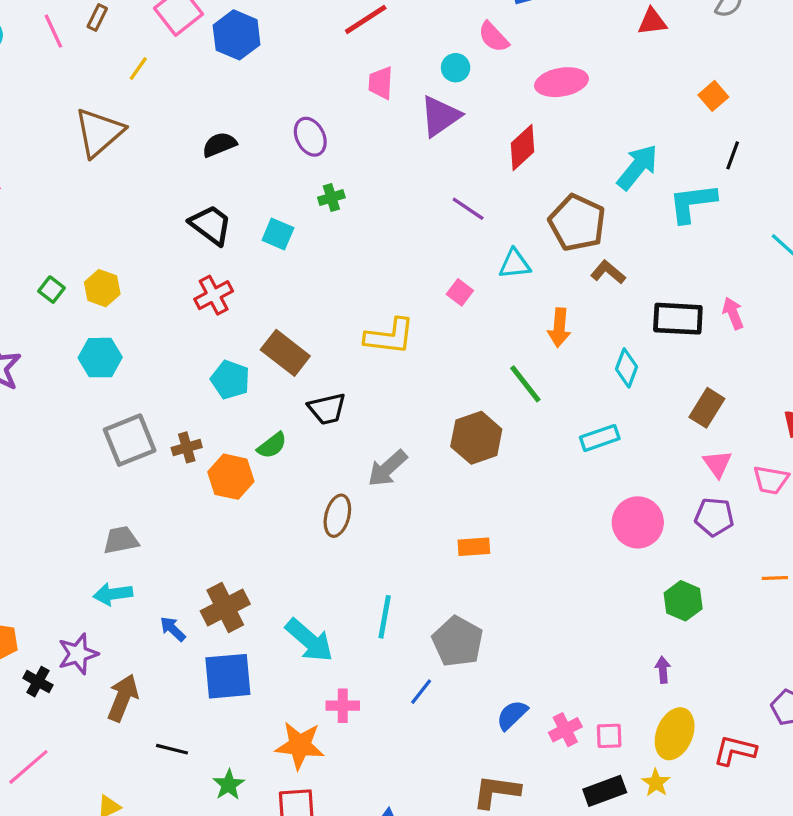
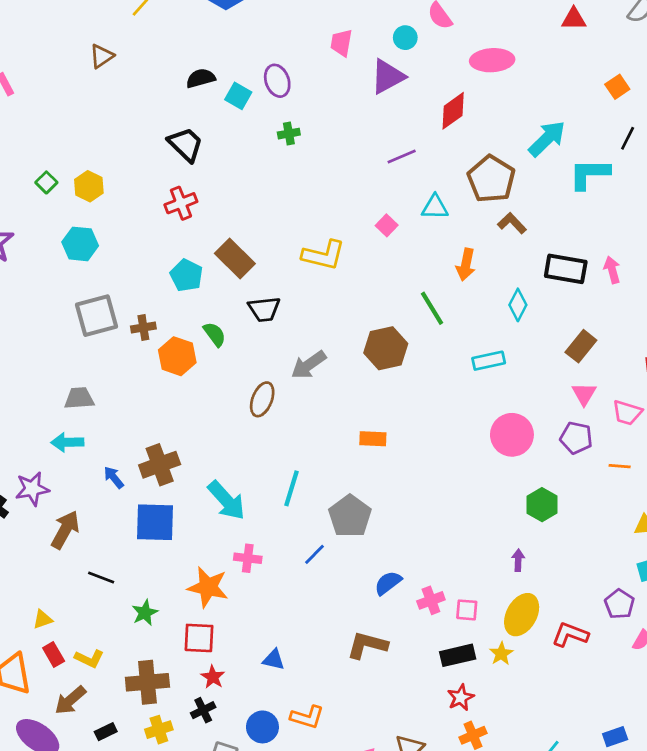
brown triangle: (99, 132) -> (102, 56), size x0.6
purple line: (468, 209) -> (402, 157), turned -64
cyan square: (278, 234) -> (238, 96), moved
green semicircle: (272, 445) -> (215, 334), turned -96
orange line: (775, 578) -> (620, 466), moved

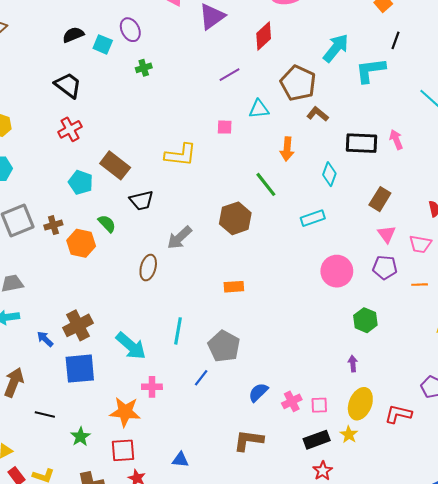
pink square: (387, 225) -> (225, 127), turned -35

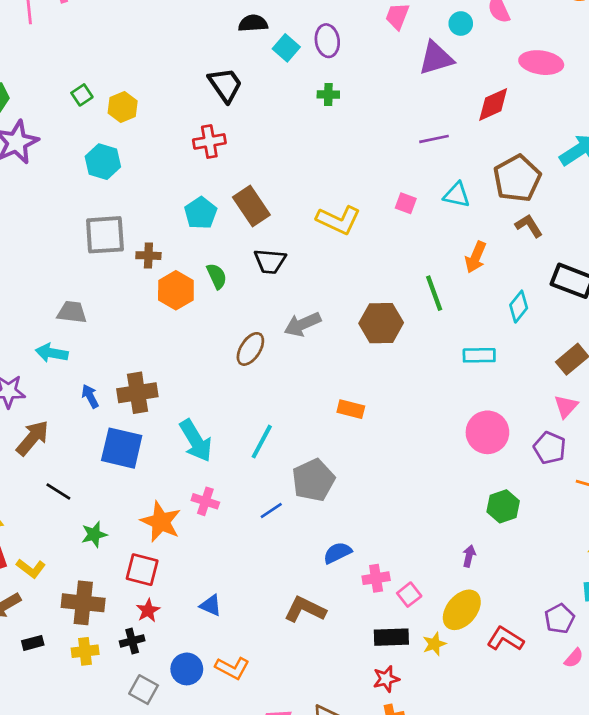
pink square: (319, 405) -> (409, 595), turned 36

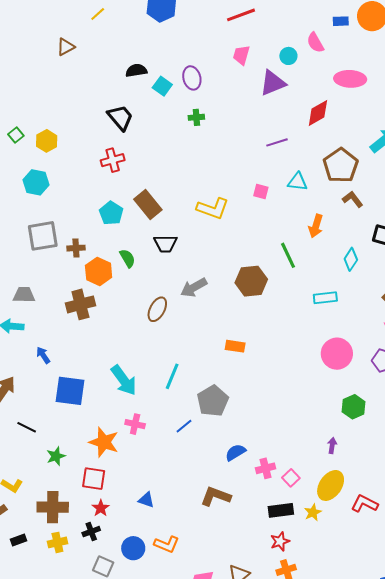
brown cross: (137, 393) -> (80, 304), moved

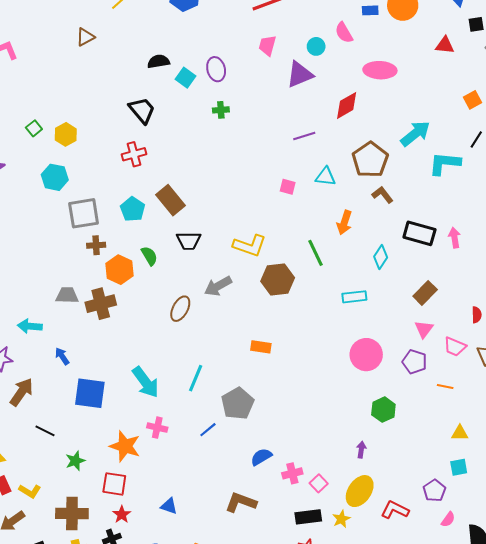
yellow L-shape: (213, 209) -> (250, 246), moved
gray square: (43, 236) -> (84, 213), moved
gray trapezoid: (24, 295) -> (67, 295), moved

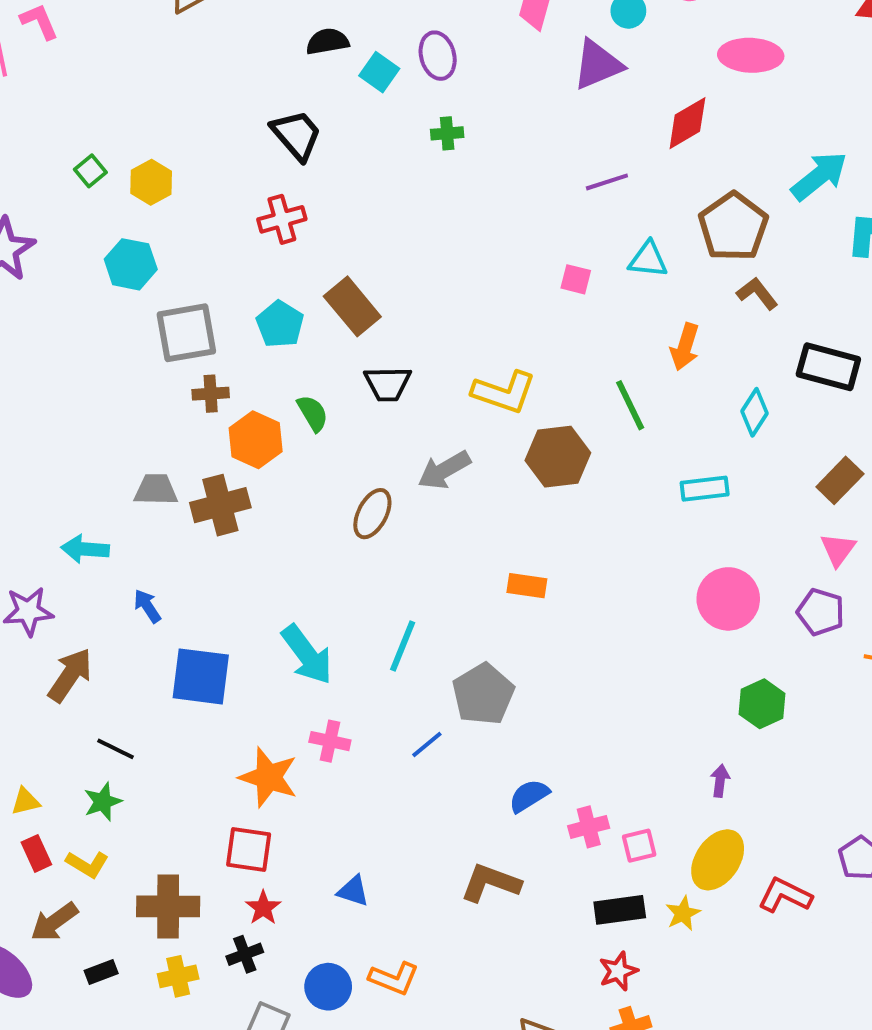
green star: (75, 461) -> (103, 802), moved
pink square: (319, 483) -> (639, 846), turned 30

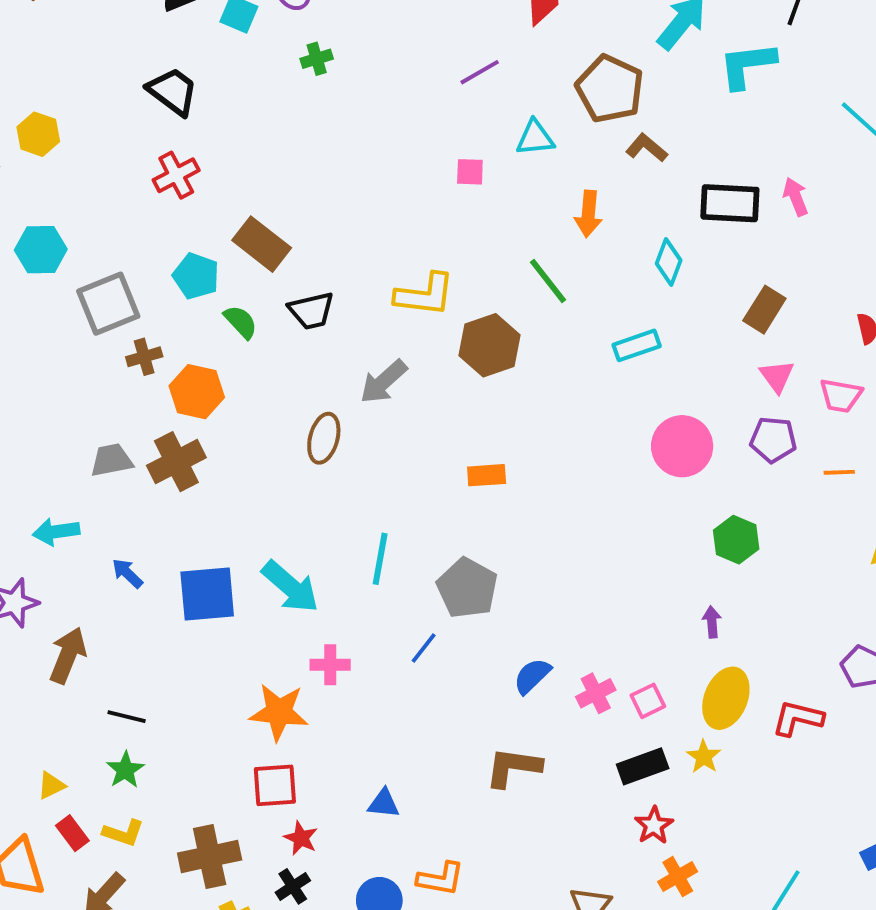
yellow hexagon: (151, 182) -> (38, 134), moved
green semicircle: (313, 413) -> (241, 322), moved
blue square: (201, 676) -> (207, 594), moved

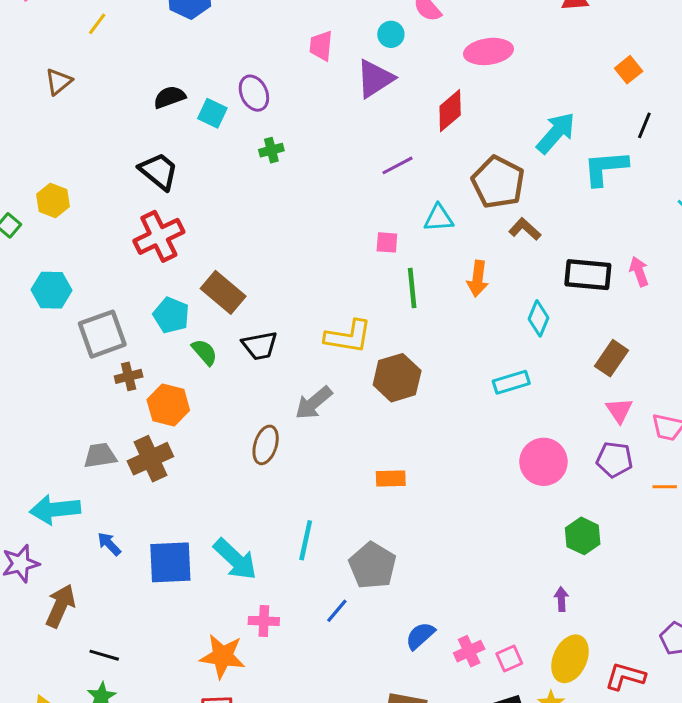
red cross: (176, 175) -> (159, 236), size x1.4
green line: (548, 281) -> (412, 288), moved, turned 30
cyan arrow: (56, 532) -> (55, 509), size x1.4

